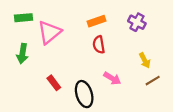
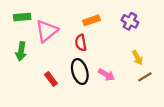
red semicircle: (99, 45) -> (81, 43), moved
black ellipse: (84, 94) -> (80, 72), moved

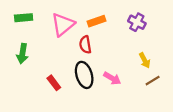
pink triangle: (47, 31) -> (63, 24), moved

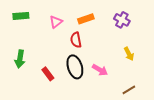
pink triangle: (63, 24) -> (56, 22), size x0.6
green arrow: (22, 54) -> (20, 59), moved
brown line: (153, 81) -> (129, 90), moved

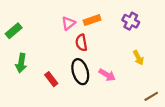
green rectangle: (21, 16) -> (14, 31), moved, turned -35
pink triangle: (56, 22) -> (68, 23), moved
brown line: (129, 90) -> (151, 96), moved

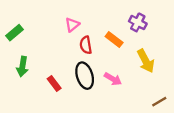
orange rectangle: (92, 20) -> (114, 39), moved, turned 56
yellow arrow: (138, 58) -> (146, 61), size x1.5

